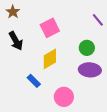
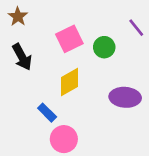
green circle: (87, 48) -> (104, 47), moved
pink circle: (64, 97) -> (64, 139), moved

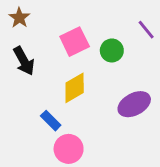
purple ellipse: (125, 97) -> (134, 104), turned -32

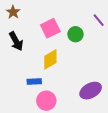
purple ellipse: (134, 104) -> (91, 91), moved
blue rectangle: (51, 121) -> (34, 82), turned -48

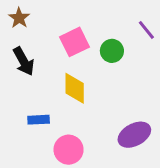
yellow diamond: (50, 59) -> (75, 88), turned -60
blue rectangle: (34, 82) -> (39, 120), moved

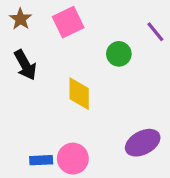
pink square: (75, 42) -> (68, 22), moved
blue rectangle: (39, 120) -> (41, 160), moved

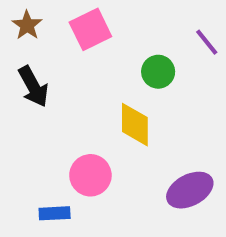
yellow diamond: (79, 94) -> (135, 125), moved
pink circle: (73, 159) -> (90, 175), moved

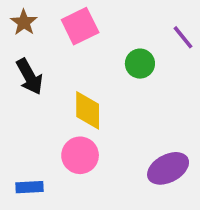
yellow diamond: (135, 125) -> (88, 110), moved
blue rectangle: (55, 213) -> (29, 187), moved

